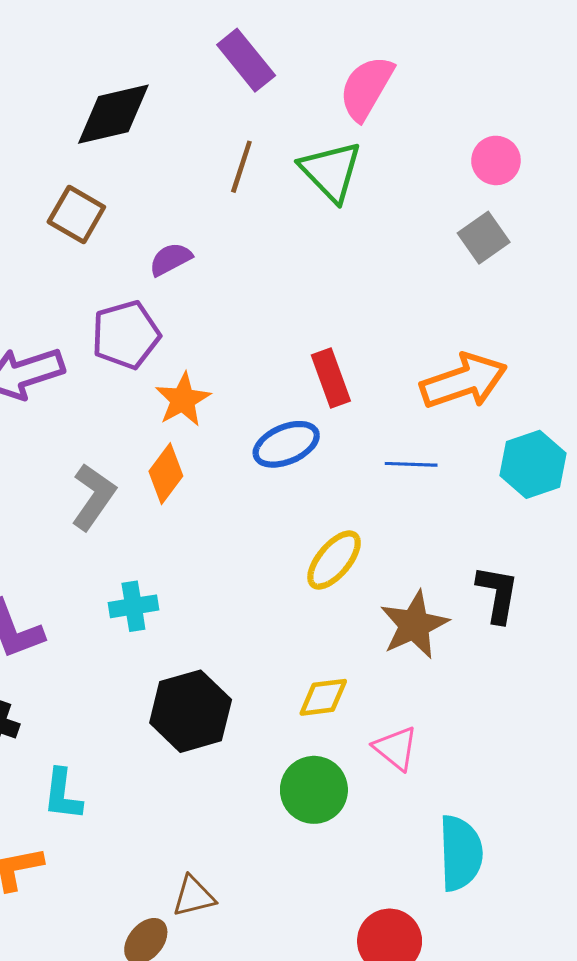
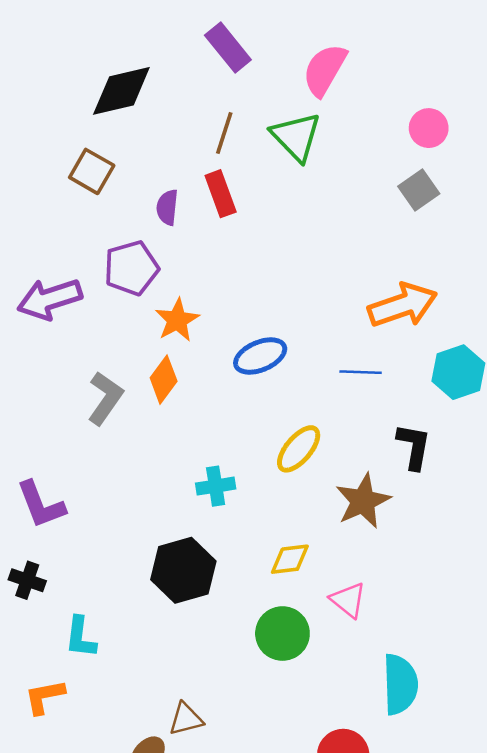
purple semicircle: (170, 259) -> (167, 207), turned -56
red rectangle: (331, 378) -> (221, 194), moved
black L-shape: (498, 594) -> (414, 446), moved
cyan cross: (133, 606) -> (216, 486), moved

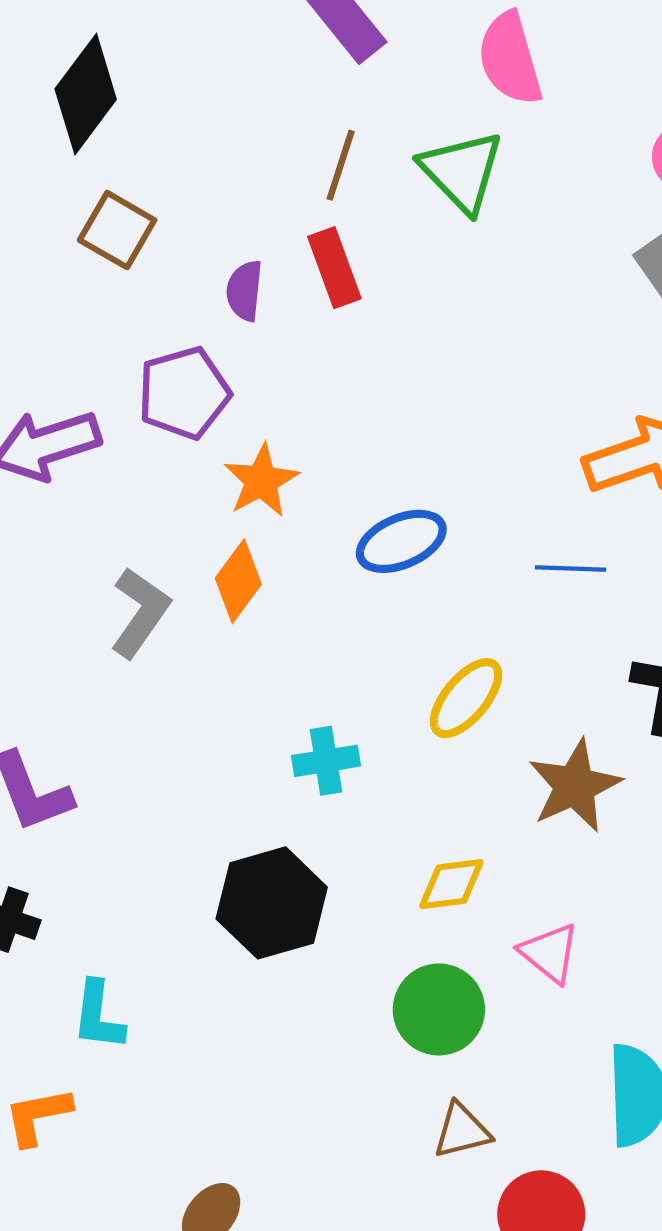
pink semicircle: (325, 70) -> (510, 59), turned -46
black diamond: (121, 91) -> (86, 94), moved, turned -40
brown triangle: (186, 719) -> (462, 1131), moved

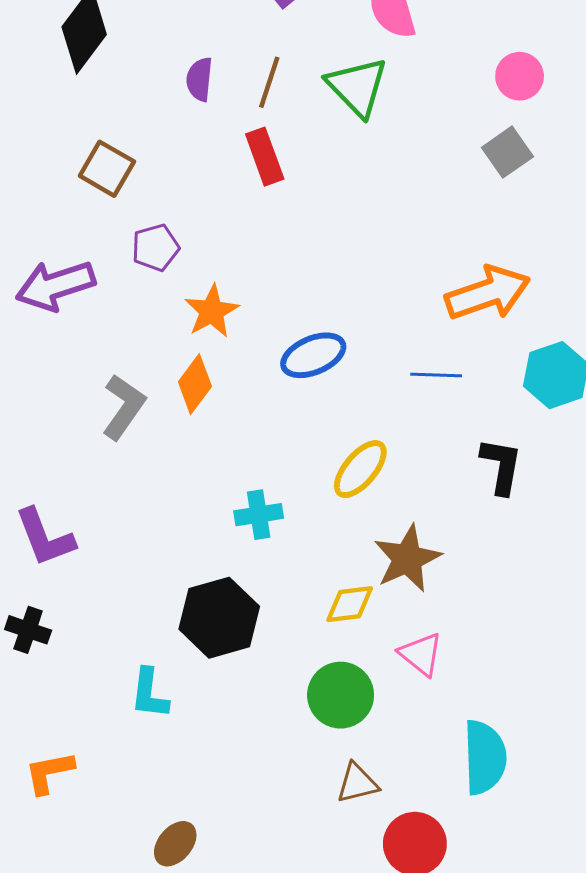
brown square: (117, 230) -> (107, 169), moved
purple semicircle: (245, 291) -> (199, 79), moved
purple pentagon: (184, 393) -> (155, 248), size x0.7
brown star: (575, 786) -> (407, 559), moved
cyan L-shape: (98, 1016) -> (149, 694), moved

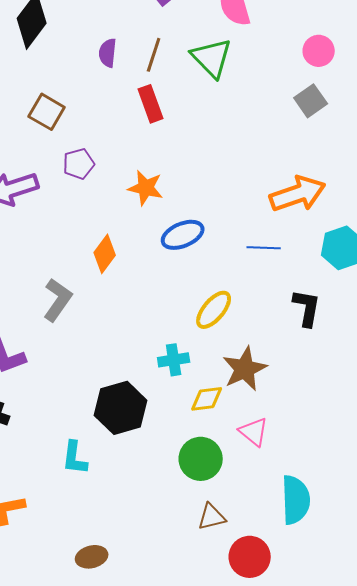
orange star: (212, 311) -> (146, 188), moved, turned -30
gray L-shape: (124, 407) -> (58, 300), moved
cyan cross: (259, 515) -> (174, 360), moved
brown ellipse: (175, 844) -> (92, 557), turned 36

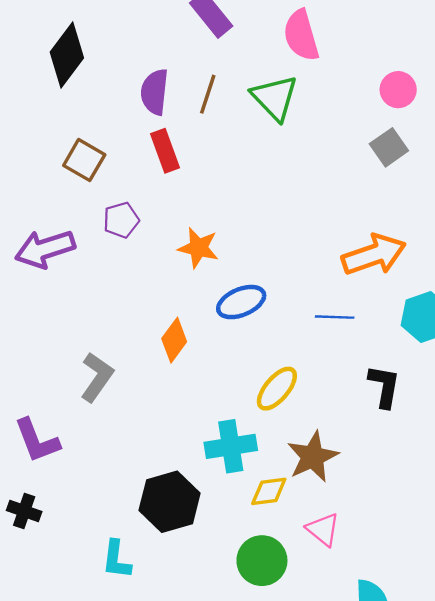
purple semicircle: (108, 53) -> (155, 92), size x1.4
red rectangle: (151, 104) -> (165, 151), moved
orange diamond: (105, 254) -> (174, 340), moved
cyan cross: (174, 360) -> (231, 446), size x1.4

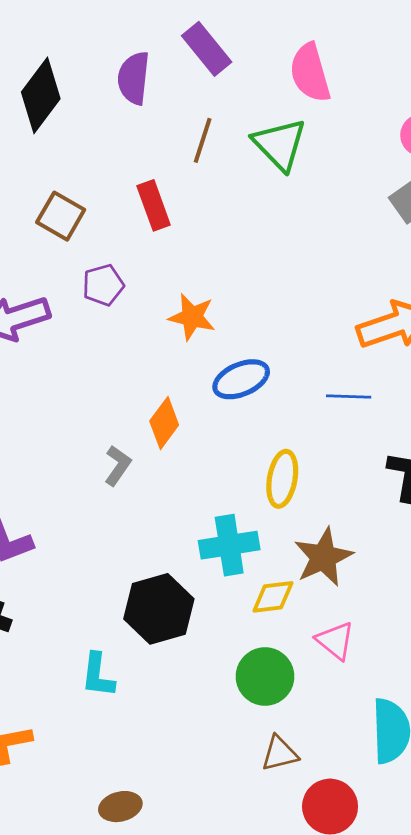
purple semicircle: (155, 92) -> (134, 78), moved
gray L-shape: (97, 377) -> (118, 466), moved, size x0.7
yellow ellipse: (277, 389) -> (282, 479), turned -30

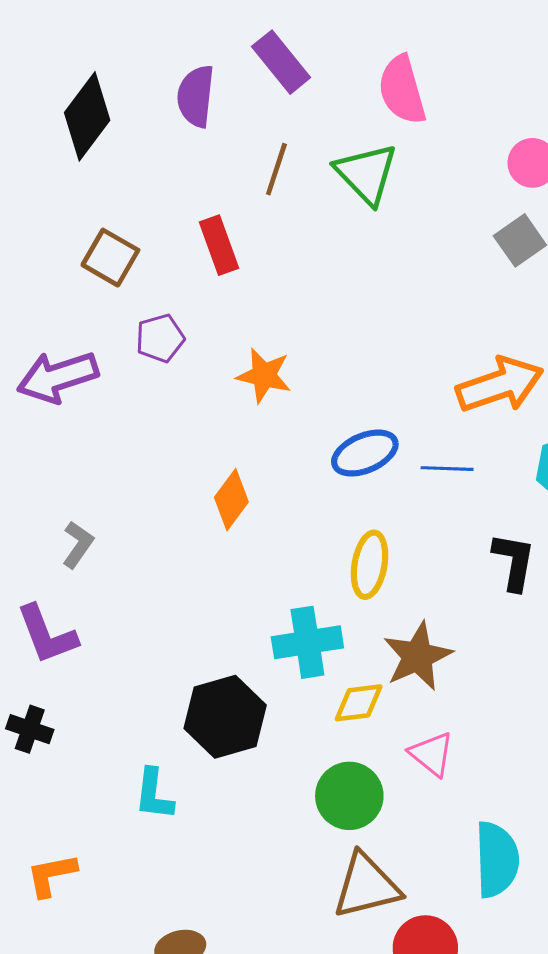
blue ellipse: (241, 379) -> (365, 453), moved
gray L-shape: (118, 466) -> (78, 545), moved
brown triangle: (280, 753) -> (366, 886), size x1.6

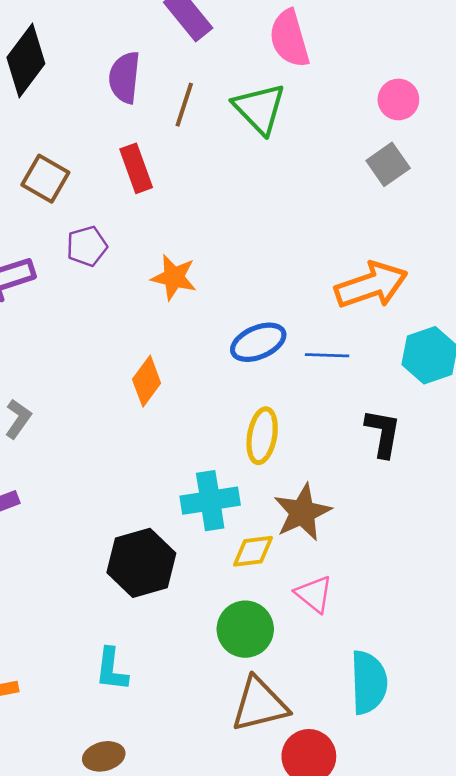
purple semicircle: (196, 96) -> (125, 77), moved
cyan L-shape: (154, 794) -> (112, 669), moved

